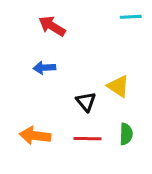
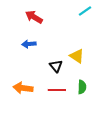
cyan line: (131, 17) -> (85, 11), turned -32

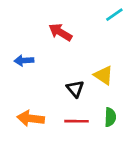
red arrow: (34, 17) -> (60, 32), moved
blue arrow: (29, 44) -> (24, 60), moved

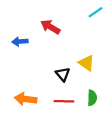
blue arrow: (24, 60) -> (20, 42), moved

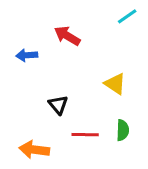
black triangle: (63, 74) -> (58, 105), moved
orange arrow: (26, 99) -> (34, 150), moved

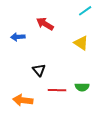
yellow triangle: (115, 84) -> (81, 43), moved
green semicircle: (123, 130) -> (82, 87), turned 88

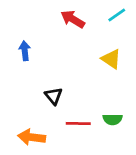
red arrow: (45, 24) -> (73, 19), moved
blue arrow: (18, 37) -> (25, 51), turned 88

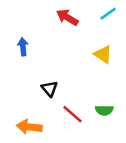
red line: (78, 123) -> (72, 114), turned 40

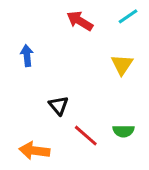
yellow triangle: (103, 54) -> (122, 65), turned 30

